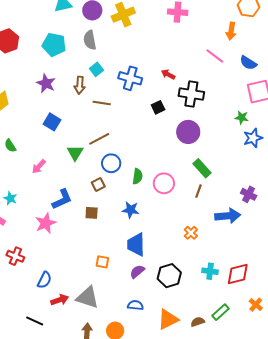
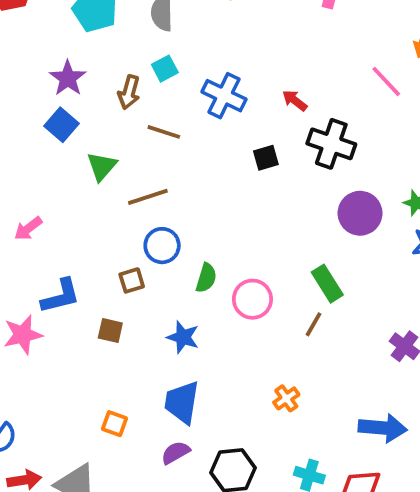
blue square: (52, 122) -> (61, 125), moved
purple circle: (188, 132) -> (360, 213), moved
green triangle: (75, 153) -> (102, 166), moved
blue arrow: (228, 216) -> (383, 428), moved

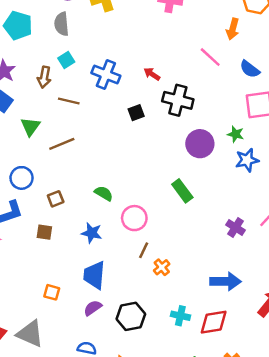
blue circle: (162, 246) -> (22, 178), moved
green semicircle: (206, 278) -> (104, 193), turned -72
pink circle: (252, 299) -> (134, 218), moved
brown line: (314, 324) -> (144, 250), moved

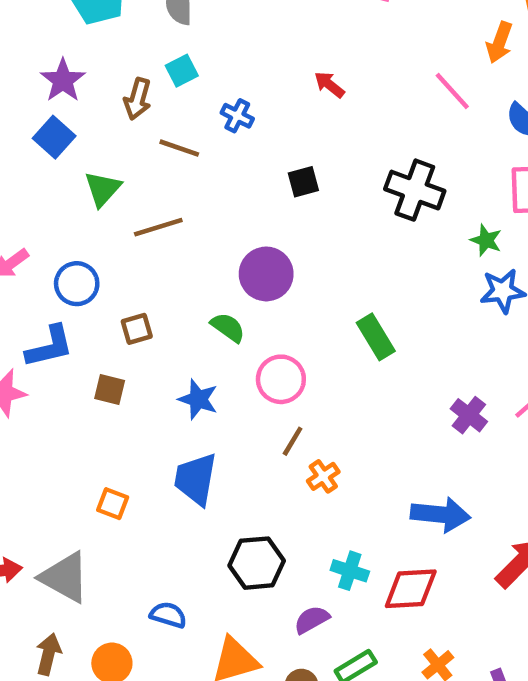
blue cross: (106, 74) -> (237, 116), moved, size x0.6
red arrow: (152, 74) -> (329, 85), moved
black cross: (178, 100) -> (415, 190), moved
purple circle: (200, 144) -> (266, 274), moved
purple semicircle: (93, 308) -> (312, 620), moved

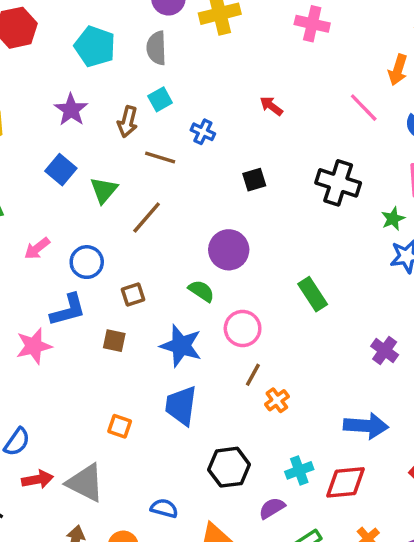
blue square: (54, 137) -> (61, 170), moved
brown line: (158, 227) -> (147, 217), turned -30
green star: (486, 240) -> (393, 219), turned 30
blue star: (198, 399) -> (181, 346), size x1.4
cyan cross: (350, 571) -> (299, 470), turned -36

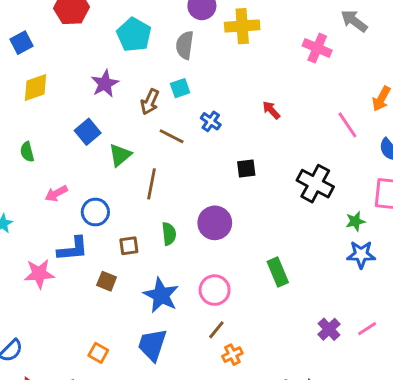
brown line: (147, 217) -> (151, 184), turned -40
green semicircle: (201, 291) -> (169, 234), moved, turned 40

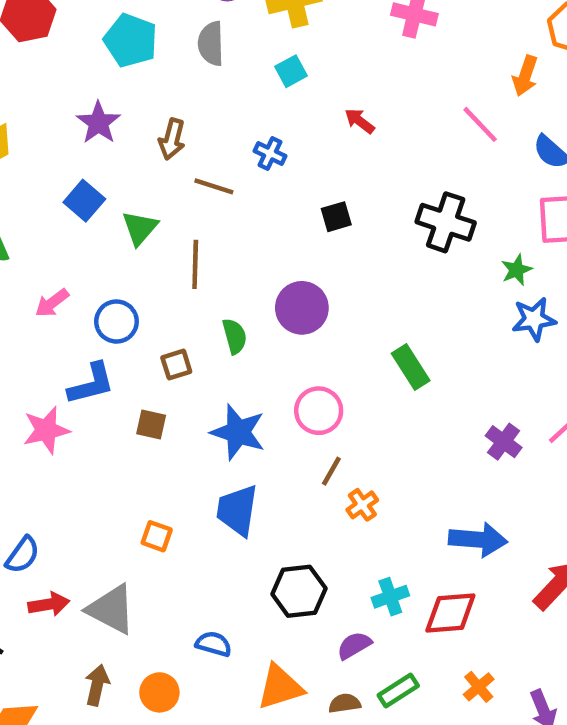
cyan square: (180, 88) -> (291, 71), moved

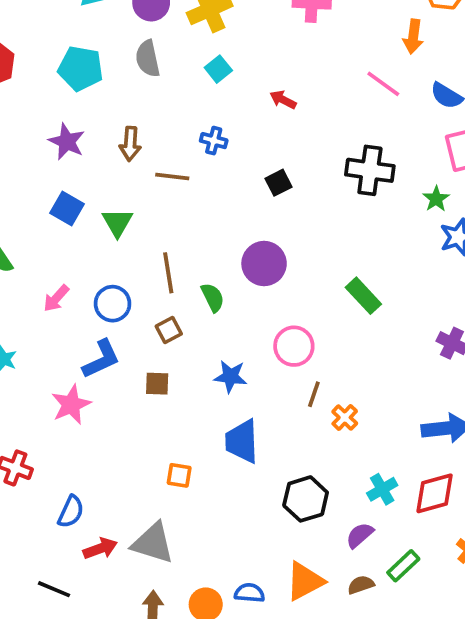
brown line: (195, 264) -> (168, 273), moved
blue star: (238, 432) -> (230, 376), size x0.7
blue semicircle: (214, 644) -> (250, 593), moved

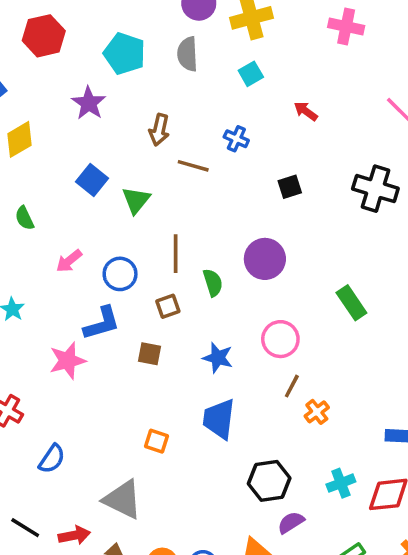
purple star: (67, 142) -> (89, 103), moved
purple semicircle: (360, 535) -> (291, 522), moved
red arrow: (100, 548) -> (74, 535), moved

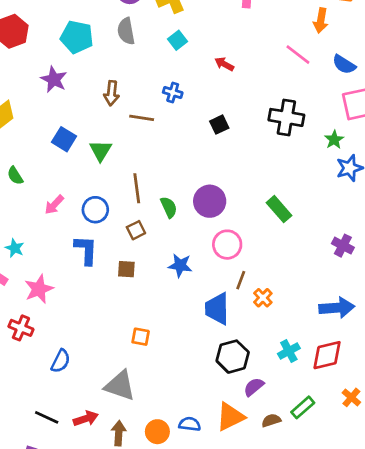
purple circle: (265, 259) -> (210, 201), moved
blue L-shape: (102, 323) -> (86, 250), turned -64
pink star: (67, 361) -> (39, 289), moved
blue trapezoid: (219, 419) -> (217, 309), moved

